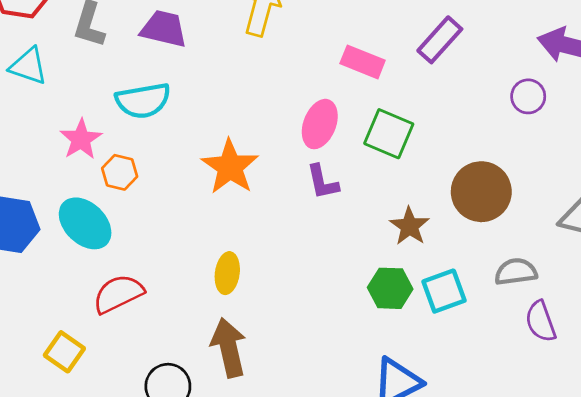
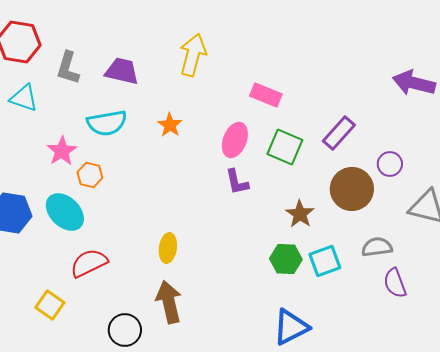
purple rectangle: (440, 40) -> (339, 133), moved
purple circle: (528, 96) -> (390, 164), moved
orange star: (230, 167) -> (170, 125), moved, size x0.6

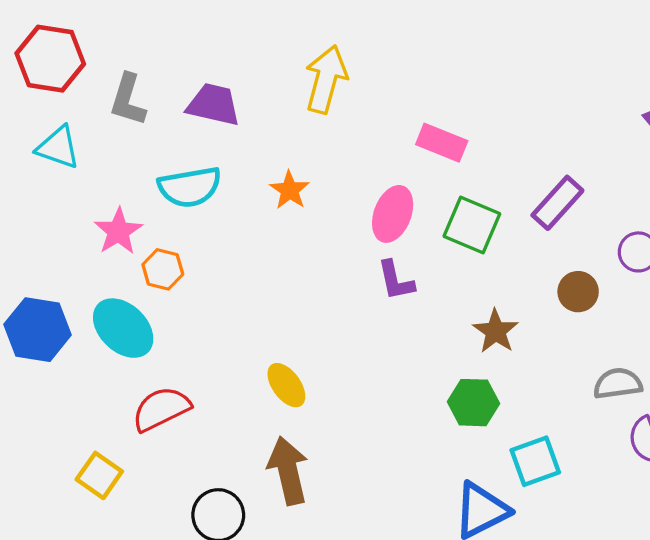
brown circle: (352, 189) -> (578, 292), size x0.6
yellow ellipse: (168, 248) -> (286, 385), turned -44
cyan square: (325, 261) -> (535, 461), moved

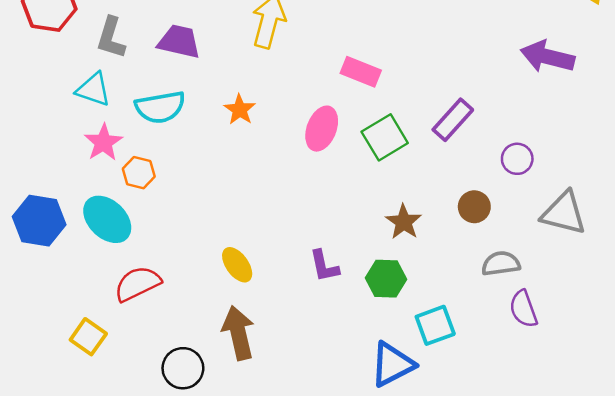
cyan triangle: (58, 147) -> (93, 89), moved
green square: (472, 225) -> (385, 137), turned 36
purple L-shape: (396, 281) -> (324, 266), moved
brown circle: (578, 292) -> (474, 207), moved

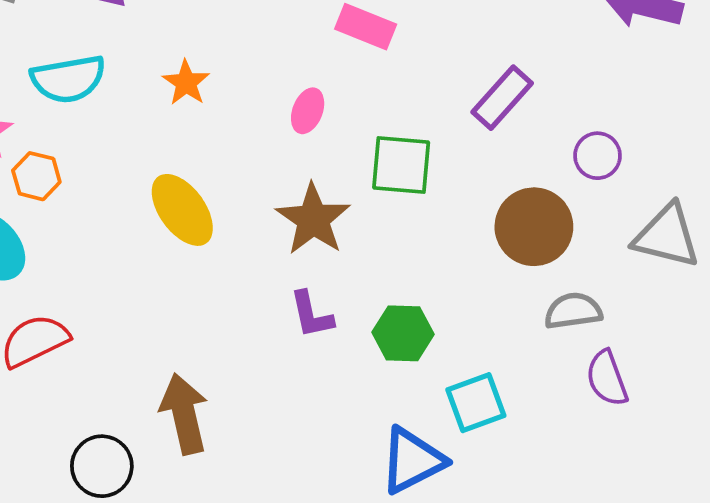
pink ellipse: (322, 129) -> (308, 111), size x0.7
green square: (385, 137) -> (401, 165), moved, turned 36
brown circle: (474, 207) -> (534, 227), size x1.6
brown star: (404, 222) -> (313, 219), moved, size x1.4
yellow ellipse: (237, 265) -> (182, 210), moved, size x1.4

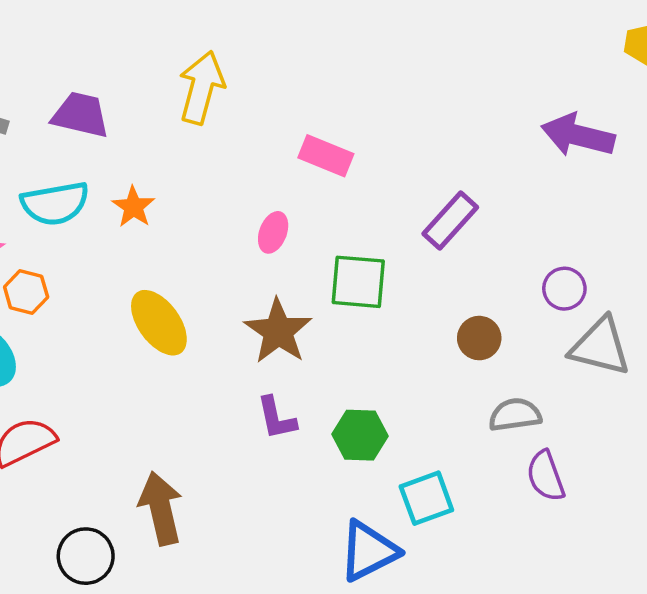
orange star: (186, 83) -> (133, 207), moved
purple circle: (598, 156) -> (564, 289), moved
brown circle: (534, 227) -> (479, 338), size x0.6

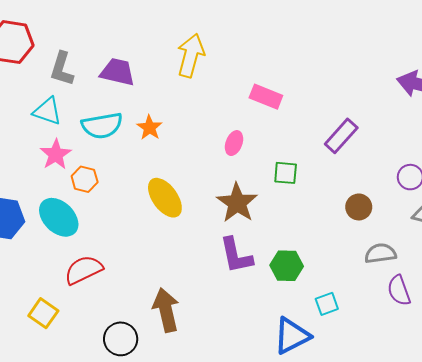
green square: (358, 282) -> (286, 173), size x0.7
purple L-shape: (276, 418) -> (236, 255), size x1.4
cyan square: (426, 498) -> (327, 304), size x0.7

